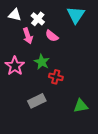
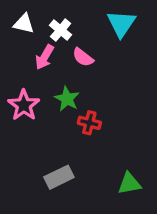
pink arrow: (28, 36) -> (45, 57), turned 49
gray rectangle: (37, 101) -> (59, 177), moved
green triangle: (81, 106) -> (129, 184), moved

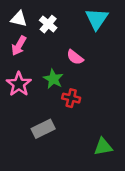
pink arrow: (45, 57) -> (19, 46), moved
pink semicircle: (83, 57) -> (75, 57), moved
gray rectangle: (59, 177) -> (43, 129), moved

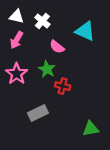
cyan triangle: (97, 19) -> (85, 31), moved, turned -40
pink semicircle: (75, 57) -> (57, 47), moved

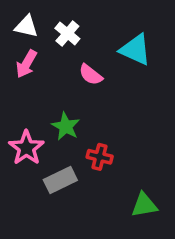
green star: (47, 69) -> (66, 126), moved
pink star: (17, 74) -> (26, 148), moved
red cross: (63, 86) -> (100, 157), moved

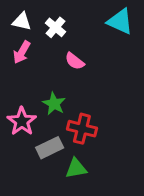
cyan triangle: (135, 50) -> (120, 21), moved
red cross: (100, 157) -> (82, 129), size x1.4
green triangle: (144, 205) -> (76, 168), moved

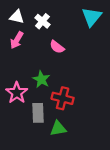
cyan triangle: (120, 21) -> (92, 17), turned 45
gray rectangle: (50, 148) -> (38, 113), turned -66

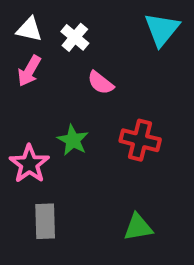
red cross: (63, 98) -> (140, 140), moved
gray rectangle: (38, 113) -> (45, 221), moved
green triangle: (58, 128) -> (138, 227), moved

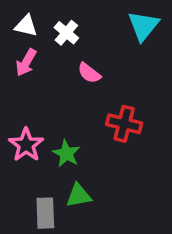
green star: (73, 140) -> (66, 154), moved
gray rectangle: (45, 221) -> (45, 213), moved
green triangle: (138, 227) -> (79, 196), moved

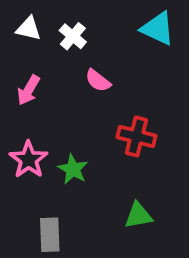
cyan triangle: (143, 26) -> (158, 29), turned -44
pink arrow: (26, 62) -> (29, 90), moved
green triangle: (79, 196) -> (138, 216), moved

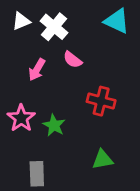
white triangle: (29, 29) -> (21, 21), turned -36
white cross: (73, 36) -> (54, 27), size x1.4
pink arrow: (29, 90) -> (37, 70), moved

